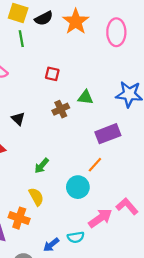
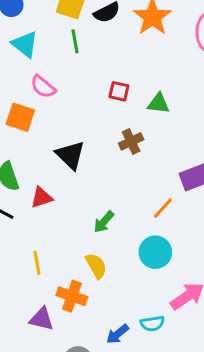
green triangle: (85, 97) -> (158, 103), moved
black triangle: (18, 119) -> (70, 155), size x1.5
orange line: (95, 165) -> (163, 208), moved

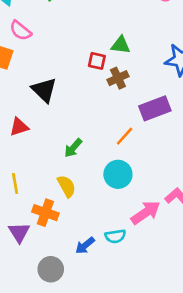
red square: (119, 91) -> (97, 61), moved
brown cross: (131, 141) -> (118, 78), moved
purple triangle: (42, 319) -> (19, 232), turned 45

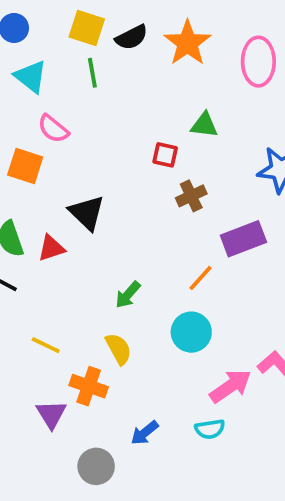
green triangle: (121, 45) -> (204, 125), moved
red square: (97, 61) -> (165, 155), moved
red triangle: (19, 127) -> (51, 248), moved
yellow line: (15, 184) -> (46, 345), turned -54
cyan semicircle: (115, 236) -> (210, 429), moved

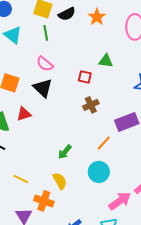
orange star: (187, 43) -> (97, 17), size x0.7
pink semicircle: (53, 129) -> (45, 64), moved
brown cross: (191, 196) -> (91, 105), moved
black triangle: (87, 213) -> (43, 88), moved
red triangle: (51, 248) -> (24, 114), moved

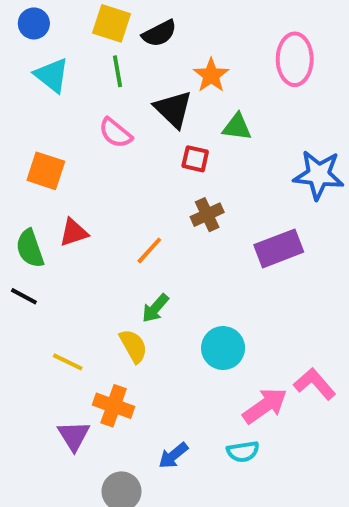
orange star: (97, 17) -> (211, 75), moved
black triangle: (43, 88) -> (173, 109), moved
orange line: (104, 143) -> (149, 250), moved
yellow semicircle: (60, 181) -> (133, 346), moved

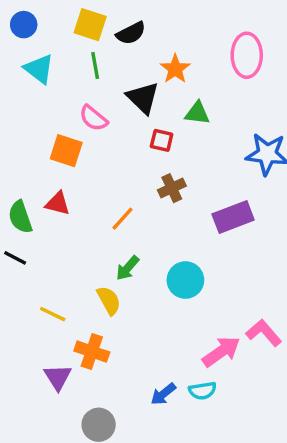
orange square: (46, 171) -> (66, 151), moved
red triangle: (74, 233) -> (58, 203), turned 32
cyan circle: (223, 348) -> (185, 280), moved
blue arrow: (173, 456) -> (163, 394), moved

